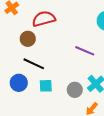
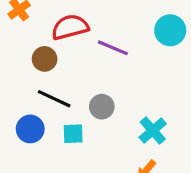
purple line: (85, 51) -> (113, 48), moved
gray circle: (75, 90) -> (102, 107), moved

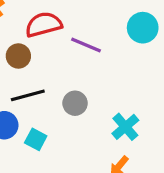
black line: (54, 99) -> (28, 95), turned -40
cyan square: (73, 134) -> (36, 139), moved, turned 30

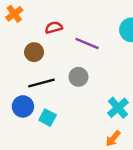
red semicircle: (44, 25) -> (54, 27), size x0.6
gray circle: (75, 103) -> (78, 77), moved

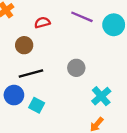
purple line: (87, 43) -> (82, 17), moved
gray circle: (78, 77) -> (76, 68), moved

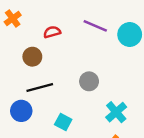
cyan square: (37, 105) -> (63, 122), moved

